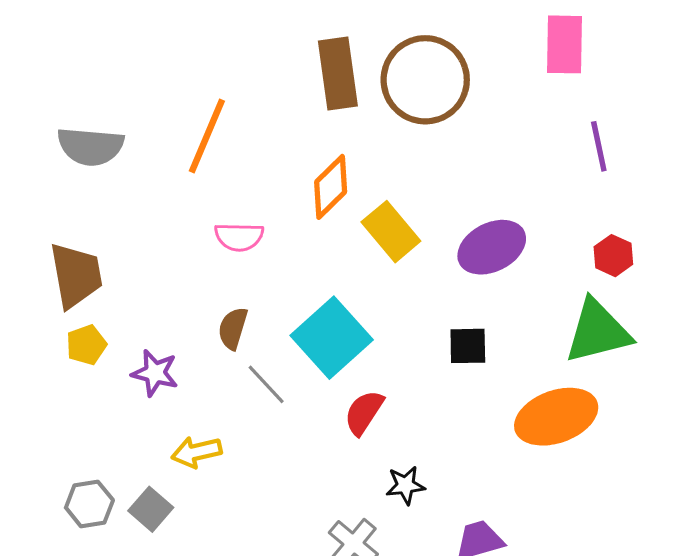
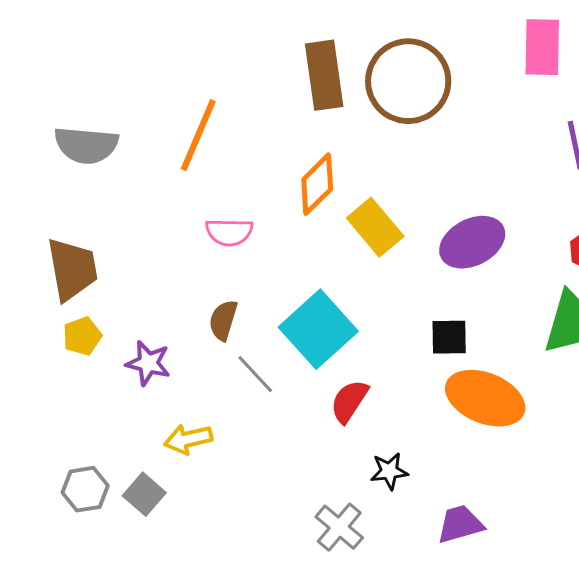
orange ellipse: (556, 417) -> (485, 398), moved, turned 42

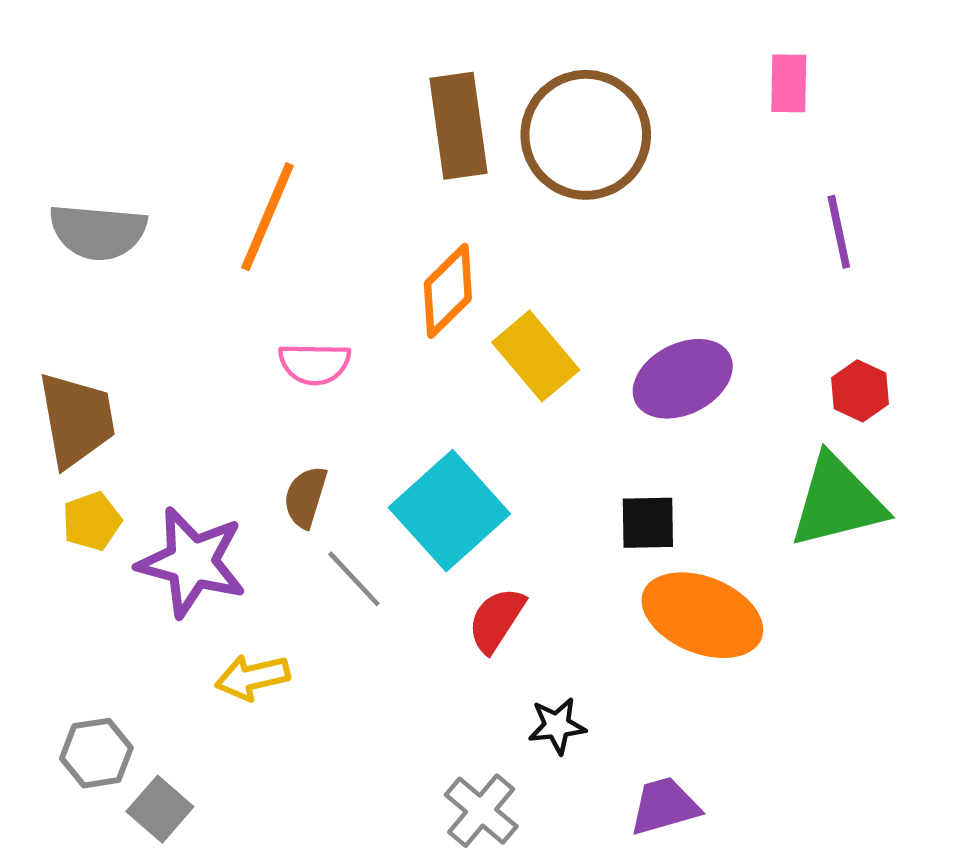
pink rectangle: (542, 47) -> (789, 83), size x0.7
purple star: (148, 363) -> (192, 562), size x1.6
gray square: (144, 494) -> (160, 809), moved

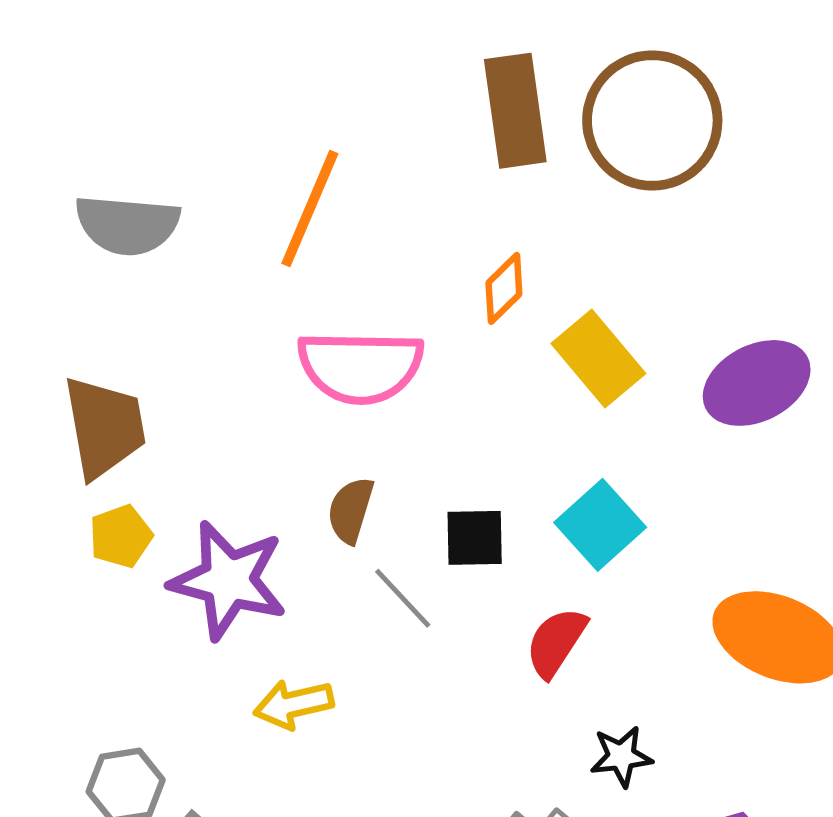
orange diamond: (448, 291) -> (504, 288), size x0.7
pink semicircle: (315, 364) -> (360, 367), size x1.6
cyan square: (449, 511) -> (600, 525), moved, size x0.7
black square: (648, 523) -> (475, 538), moved

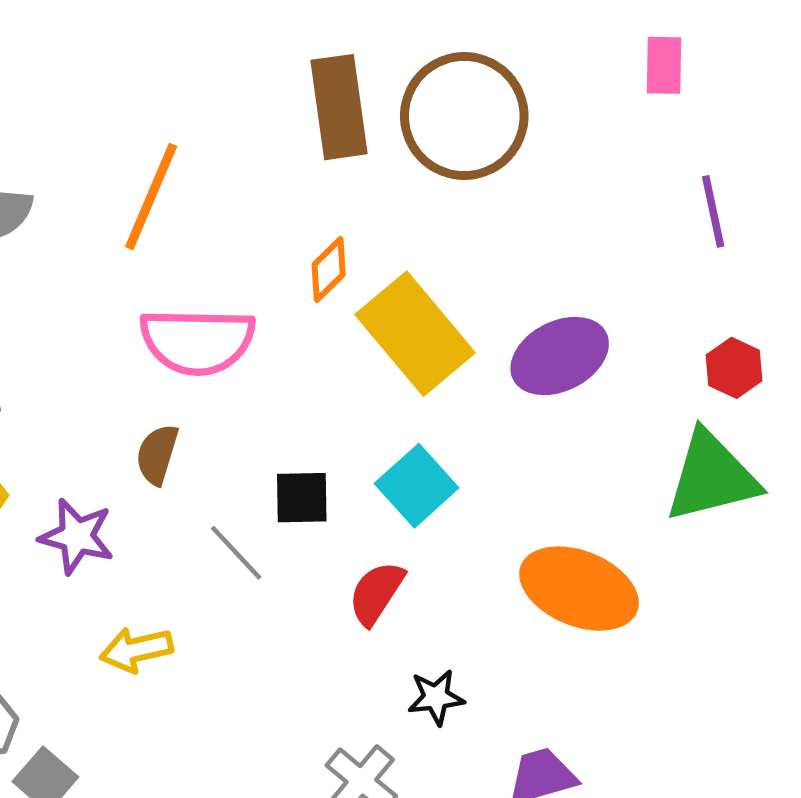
yellow rectangle: (598, 359) -> (415, 334), size x1.4
brown semicircle: (351, 510) -> (157, 454), moved
purple star: (228, 580) -> (77, 536), size x0.7

